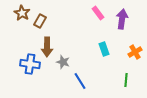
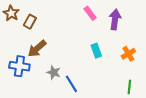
brown arrow: (47, 47) -> (37, 49), turned 48
gray star: (63, 62) -> (54, 72), moved
green line: (126, 80) -> (129, 87), moved

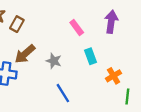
pink rectangle: (90, 13) -> (77, 28), moved
orange cross: (128, 54) -> (114, 76), moved
gray star: (54, 72) -> (54, 61), moved

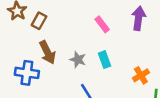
brown arrow: (25, 54) -> (47, 52), turned -75
cyan rectangle: (91, 56) -> (105, 60), moved

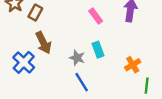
gray star: (78, 60) -> (77, 58), moved
blue cross: (27, 73) -> (24, 62), turned 35

